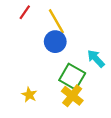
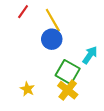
cyan arrow: (96, 59) -> (90, 55), turned 78

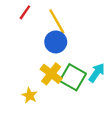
cyan arrow: (90, 55) -> (97, 73), moved
yellow cross: (68, 90) -> (51, 74), moved

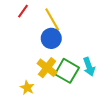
cyan arrow: (97, 73) -> (89, 67), turned 126

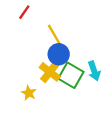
yellow line: (52, 20) -> (55, 37), moved
blue circle: (51, 38) -> (59, 54), moved

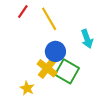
yellow line: (55, 37) -> (49, 19), moved
cyan arrow: (94, 71) -> (87, 39), moved

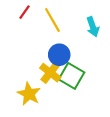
cyan arrow: (87, 39) -> (93, 27), moved
yellow star: (27, 88) -> (29, 94), size x1.5

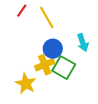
cyan arrow: (93, 27) -> (83, 43), moved
yellow cross: (50, 73) -> (45, 65), turned 30

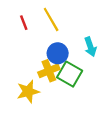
red line: (22, 11) -> (24, 23), moved, turned -56
yellow star: (26, 84) -> (28, 92), turned 30

